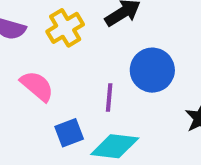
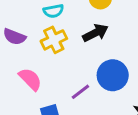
purple line: (109, 98) -> (80, 92), turned 42

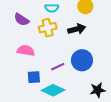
pink semicircle: (30, 79) -> (26, 51), turned -48

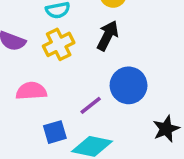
black arrow: (77, 29) -> (108, 36), turned -36

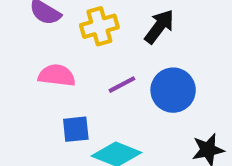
purple line: (91, 105) -> (122, 85), moved

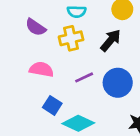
blue square: (76, 129) -> (52, 105), turned 36

